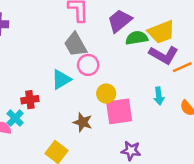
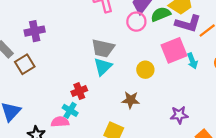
gray trapezoid: (75, 45) -> (103, 48), moved, turned -35
pink circle: (88, 65) -> (136, 22), moved
pink square: (119, 111) -> (174, 50), moved

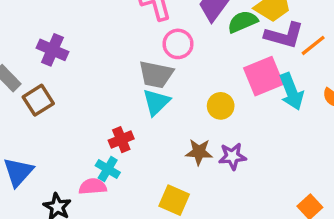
pink circle: (136, 22) -> (178, 44), moved
purple cross: (35, 31) -> (52, 50), turned 36
cyan arrow: (192, 61) -> (291, 92), size x1.5
purple star: (179, 115) -> (232, 156), moved

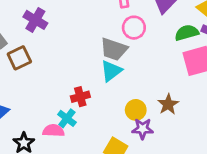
green semicircle: (243, 22) -> (187, 33), moved
yellow circle: (221, 106) -> (136, 110), moved
brown star: (199, 152) -> (168, 104), moved, turned 30
purple star: (232, 156) -> (143, 129), moved

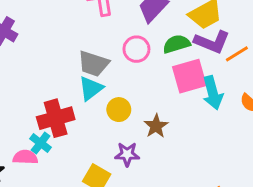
pink circle: (134, 28) -> (136, 49), moved
red cross: (80, 97) -> (56, 118), size x1.6
yellow circle: (136, 110) -> (119, 110), moved

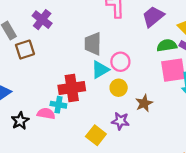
pink circle: (136, 49) -> (120, 62), moved
gray trapezoid: (93, 64) -> (93, 44), moved, turned 65
cyan cross: (41, 143) -> (58, 105), turned -35

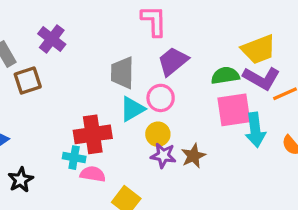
purple trapezoid: (153, 16) -> (173, 61), moved
pink semicircle: (46, 114) -> (93, 174), moved
purple star: (120, 121) -> (163, 155), moved

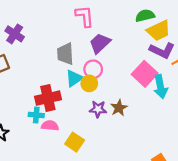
green semicircle: (225, 75) -> (145, 16), moved
pink square: (234, 110) -> (145, 74), turned -35
yellow circle: (158, 134) -> (89, 83), moved

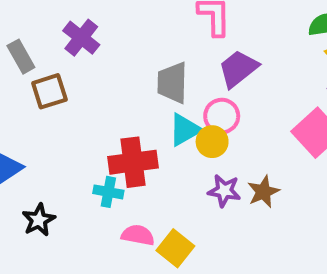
pink semicircle: (50, 126) -> (138, 235), moved

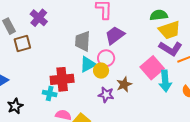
brown star: (263, 192) -> (124, 84), moved

